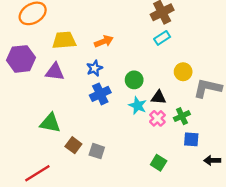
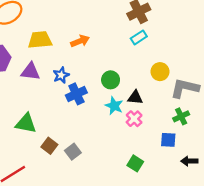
blue star: (94, 68) -> (61, 75), moved
green cross: (182, 116) -> (181, 116), moved
gray square: (97, 151) -> (73, 152), turned 35

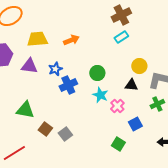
black triangle: (135, 98) -> (131, 85), moved
blue square: (168, 140) -> (135, 124), moved, turned -32

